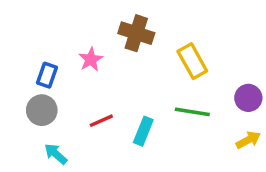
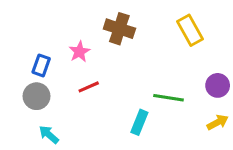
yellow rectangle: (192, 61) -> (190, 30), moved
red line: (101, 121) -> (89, 87), moved
cyan rectangle: (143, 131) -> (139, 122), moved

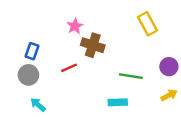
brown cross: (119, 29) -> (93, 45), moved
pink star: (79, 52) -> (75, 26), moved
cyan rectangle: (139, 122) -> (118, 102), moved, turned 66

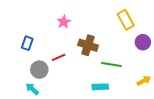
brown cross: (93, 45) -> (88, 45), moved
purple circle: (169, 67) -> (143, 42), moved
gray circle: (28, 75) -> (39, 70), moved

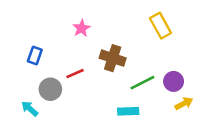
purple circle: (143, 42) -> (174, 81), moved
green line: (111, 65) -> (142, 83), turned -36
cyan arrow: (32, 89) -> (30, 109), moved

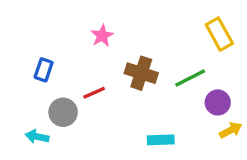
yellow rectangle: (161, 26) -> (219, 34), moved
green line: (142, 83) -> (190, 78), moved
cyan arrow: (30, 109) -> (37, 137), turned -30

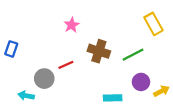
blue rectangle: (44, 70) -> (11, 49), moved
purple circle: (218, 102) -> (141, 82), moved

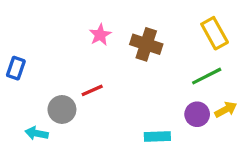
brown cross: (99, 51) -> (146, 44), moved
green line: (133, 55) -> (207, 76), moved
yellow arrow: (161, 91) -> (226, 109), moved

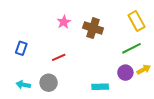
blue rectangle: (16, 68) -> (21, 48), moved
gray circle: (62, 109) -> (49, 83), moved

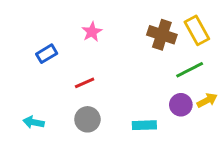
brown cross: (93, 28) -> (162, 35), moved
blue rectangle: (21, 48) -> (47, 54), moved, turned 40
gray circle: (49, 83) -> (87, 119), moved

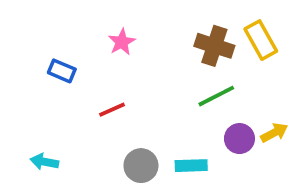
blue rectangle: (47, 54) -> (62, 71), turned 54
green line: (190, 70) -> (216, 96), moved
gray circle: (87, 119) -> (141, 166), moved

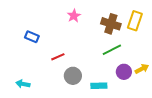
yellow rectangle: (261, 40) -> (135, 21), turned 48
pink star: (122, 42) -> (74, 16), moved
gray circle: (141, 166) -> (73, 76), moved

